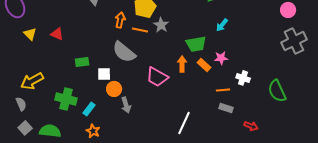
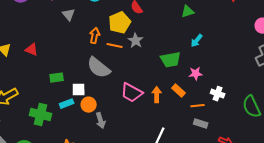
orange arrow: (182, 64) -> (157, 95), moved
orange rectangle: (204, 65) -> (179, 91), moved
cyan rectangle: (89, 109) -> (67, 104), moved, turned 32

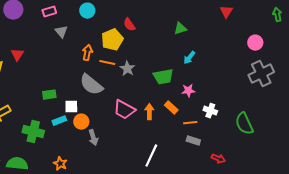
gray star: (136, 41) -> (127, 69), moved
red triangle: (32, 50) -> (17, 55), moved, turned 40

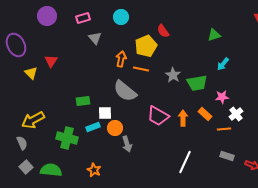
gray star: (127, 69) -> (173, 75), moved
white cross: (210, 111) -> (236, 114), moved, turned 32
gray rectangle: (193, 141) -> (227, 156), moved

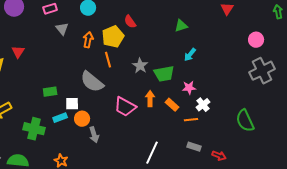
orange arrow: (121, 59) -> (88, 40), moved
orange line: (141, 69) -> (108, 60), turned 63
orange arrow: (183, 118) -> (150, 99), moved

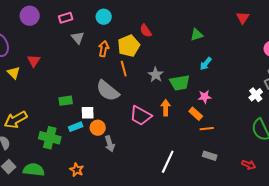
orange rectangle: (172, 105) -> (196, 114), moved
white cross: (203, 105) -> (256, 95), moved
red arrow: (219, 156) -> (249, 165), moved

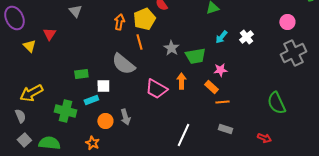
gray triangle: (78, 38) -> (75, 11), moved
white cross: (256, 95) -> (246, 37), moved
orange circle: (98, 128) -> (105, 121), moved

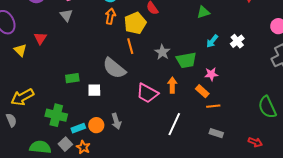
orange arrow: (119, 22) -> (110, 16), moved
cyan rectangle: (91, 100) -> (78, 128), moved
white line: (183, 135) -> (174, 124), moved
gray square: (24, 140) -> (65, 144), moved

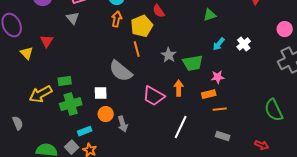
green rectangle: (72, 78) -> (65, 81), moved
orange rectangle: (202, 91) -> (209, 94), turned -56
yellow arrow: (22, 97) -> (41, 94), moved
green cross: (56, 115) -> (71, 104), moved, turned -30
orange circle: (96, 125) -> (106, 114), moved

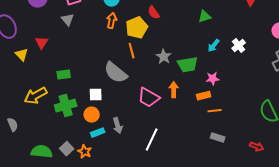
green rectangle: (65, 81) -> (64, 75), moved
orange circle: (106, 114) -> (92, 115), moved
white line: (181, 127) -> (152, 140), moved
cyan rectangle: (85, 131) -> (98, 133), moved

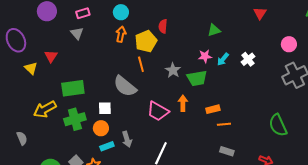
red semicircle: (154, 13) -> (163, 26), turned 40
green rectangle: (64, 75) -> (73, 88), size x1.6
pink star: (213, 79) -> (205, 56), moved

